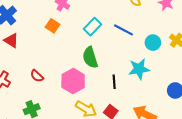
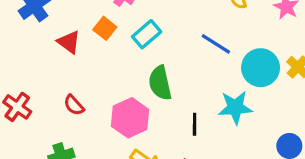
cyan rectangle: (93, 27) -> (147, 34), moved
red triangle: (11, 40) -> (69, 42), moved
cyan circle: (153, 43) -> (261, 68), size x1.5

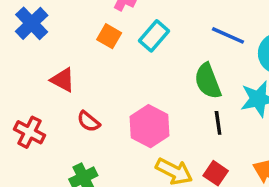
red triangle: (69, 42) -> (63, 80), moved
green semicircle: (160, 83) -> (208, 81), moved

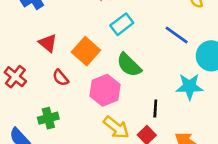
orange square: (109, 36) -> (86, 51), moved, size x1.5
green semicircle: (208, 81) -> (129, 65), moved, turned -36
black line: (218, 123) -> (155, 108), moved

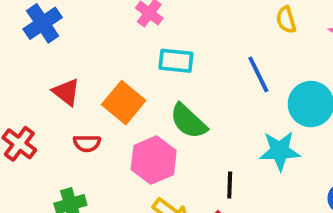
cyan rectangle: (122, 24) -> (176, 61), turned 45
blue line: (177, 35) -> (258, 74), turned 30
red semicircle: (61, 78) -> (87, 143), turned -48

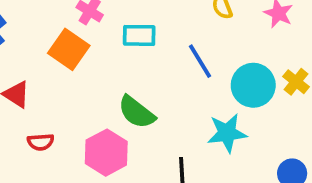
cyan rectangle: (176, 61) -> (139, 35), moved
orange square: (124, 103) -> (69, 49), moved

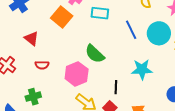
cyan circle: (253, 85) -> (159, 33), moved

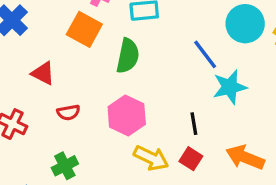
blue line: (131, 30) -> (205, 54), moved
green semicircle: (95, 54) -> (128, 56), moved, turned -110

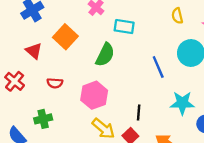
orange square: (84, 29) -> (65, 37), moved
red triangle: (43, 73) -> (34, 51), moved
cyan star: (230, 87) -> (182, 103), moved

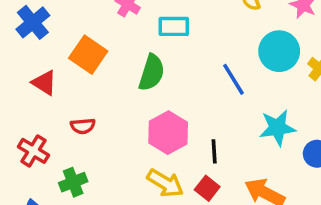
red cross: (15, 81) -> (33, 151), moved
pink hexagon: (94, 95) -> (168, 133), moved

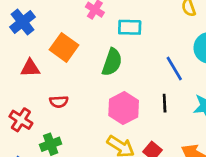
red triangle: (44, 83) -> (30, 68), turned -36
black line: (214, 151) -> (165, 103), moved

